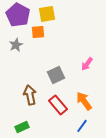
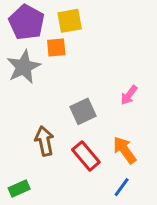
gray star: (16, 45) -> (24, 67), size x1.6
green rectangle: (22, 127) -> (19, 189), moved

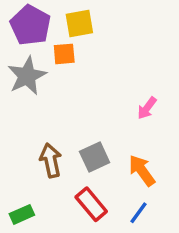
gray square: (83, 111) -> (95, 157), moved
red rectangle: (86, 156) -> (91, 204), moved

